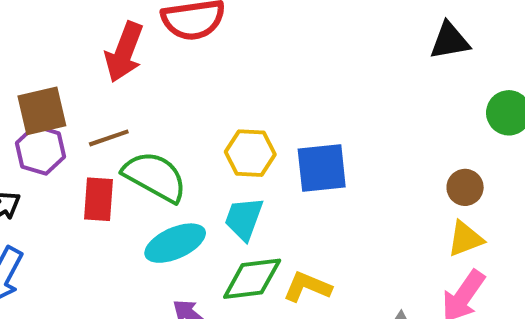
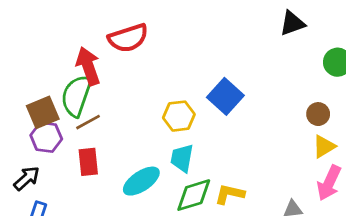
red arrow: (124, 52) -> (88, 66), turned 150
blue square: (322, 168) -> (225, 96), moved, turned -32
green semicircle: (155, 177) -> (76, 96), moved, turned -90

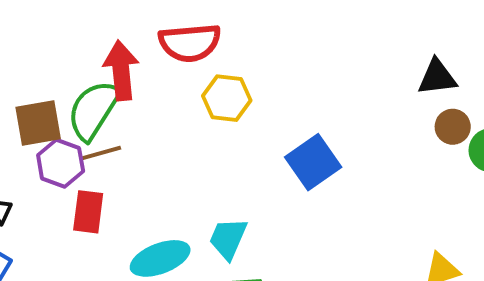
brown circle: (318, 114) -> (453, 127), moved
yellow hexagon: (179, 116) -> (227, 98), moved
purple hexagon: (46, 137) -> (61, 163), moved

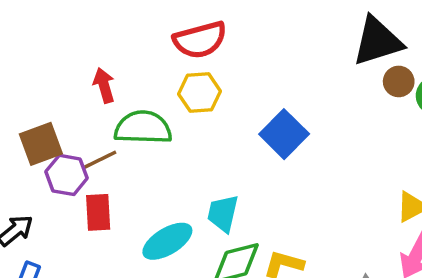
red semicircle: (190, 43) -> (200, 40), moved
red arrow: (121, 70) -> (104, 85), size x0.7
black triangle: (437, 77) -> (377, 41), size x1.5
green semicircle: (93, 110) -> (143, 128), moved, turned 70

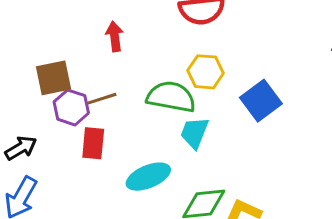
yellow hexagon: (200, 93) -> (206, 72), moved
green semicircle: (143, 128) -> (171, 97), moved
cyan trapezoid: (223, 213) -> (194, 133), moved

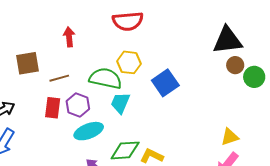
purple hexagon: (71, 107) -> (78, 105), moved

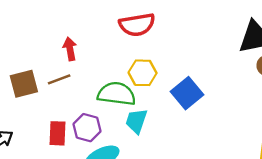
brown line: (59, 78) -> (59, 79), moved

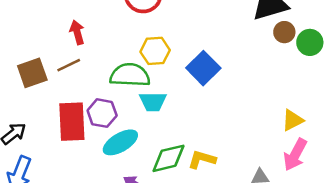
cyan trapezoid: (136, 121) -> (153, 102), turned -104
red rectangle: (58, 133) -> (72, 122), size x1.5

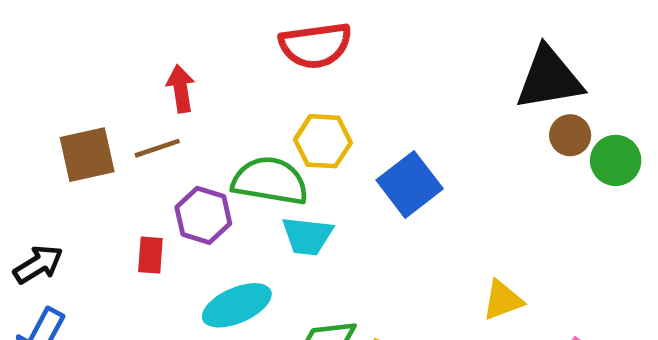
purple hexagon: (102, 113) -> (203, 215), moved
yellow triangle: (293, 120) -> (503, 300), moved
red rectangle: (72, 122) -> (150, 255), size x0.5

